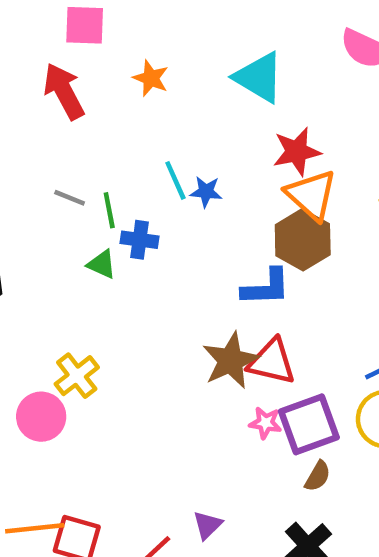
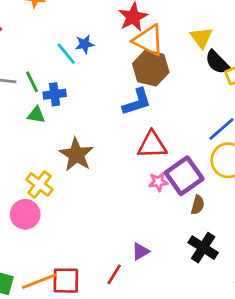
blue star: (206, 192) -> (85, 44), moved
brown star: (231, 361) -> (76, 155), moved
purple triangle: (207, 525) -> (141, 251), turned 30

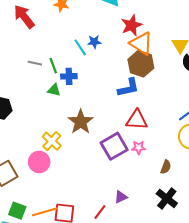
purple square: (184, 176) -> (114, 146), moved

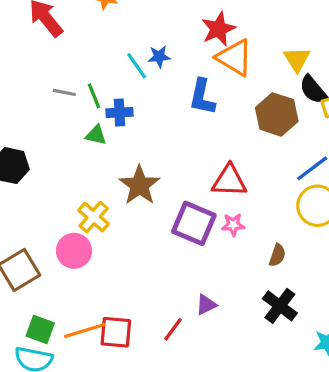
brown hexagon: (141, 64) -> (277, 114), moved
blue L-shape: (128, 88) -> (202, 97), moved, turned 115
purple square: (114, 146) -> (194, 223), turned -36

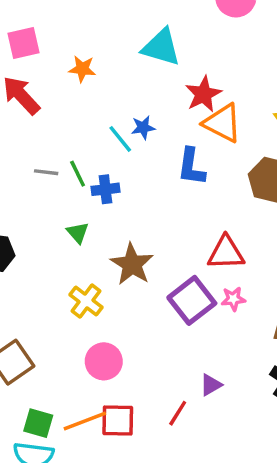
green triangle: (96, 135) -> (78, 233), moved, turned 40
purple square: (194, 223) -> (192, 300), turned 33
pink circle: (74, 251) -> (104, 361), moved

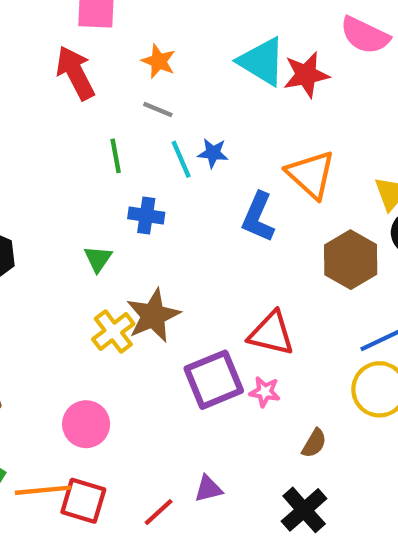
red star: (203, 94) -> (306, 75), moved
gray line: (46, 172) -> (158, 110), moved
green line: (78, 174) -> (116, 156), moved
yellow cross: (86, 301) -> (113, 332), moved

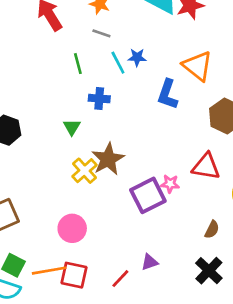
red triangle: (271, 333) -> (206, 166), moved
pink star: (265, 392) -> (170, 184), moved

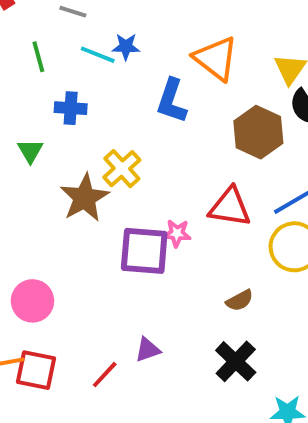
cyan line: (118, 63) -> (98, 55), turned -40
yellow cross: (84, 171) -> (122, 169), moved
purple square: (148, 195) -> (144, 251), turned 32
brown semicircle: (212, 230) -> (240, 300), turned 36

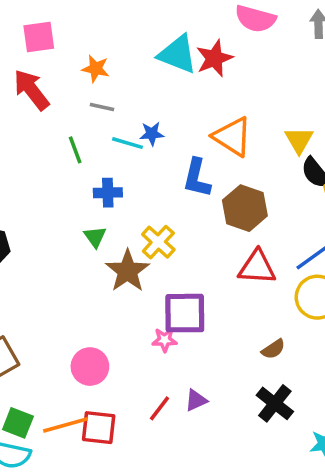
brown hexagon: (258, 132) -> (245, 208), moved
green triangle: (30, 151) -> (95, 237), moved
pink star: (177, 233) -> (164, 340), moved
red line: (105, 375) -> (159, 408), moved

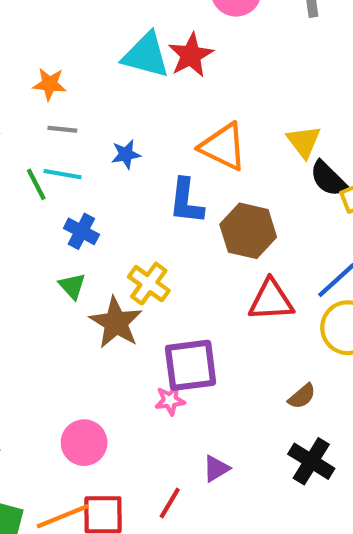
cyan line: (127, 143) -> (62, 174), moved
blue cross: (108, 193) -> (81, 231), turned 36
red line: (159, 408) -> (170, 503), moved

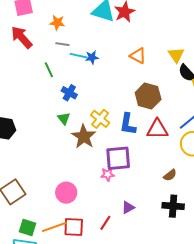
orange triangle: (223, 147) -> (138, 56), size x0.7
cyan line: (62, 174) -> (79, 56), moved
blue L-shape: (186, 201) -> (128, 124), moved
black cross: (311, 461) -> (173, 206), turned -30

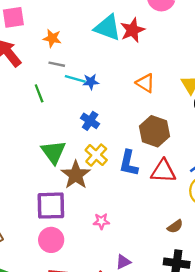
blue cross: (69, 93) -> (90, 121), moved
green triangle: (64, 118) -> (53, 152), size x1.6
purple square: (118, 158) -> (51, 206), moved

